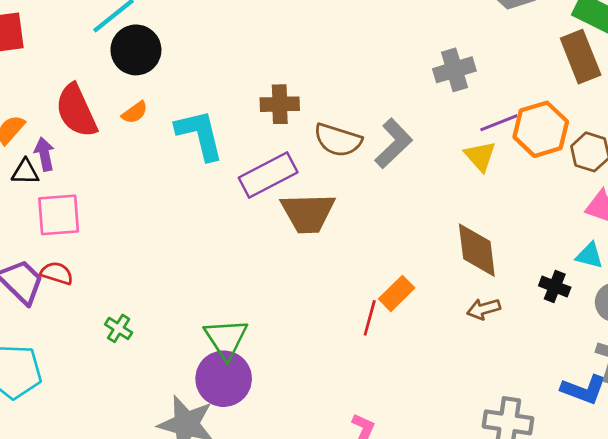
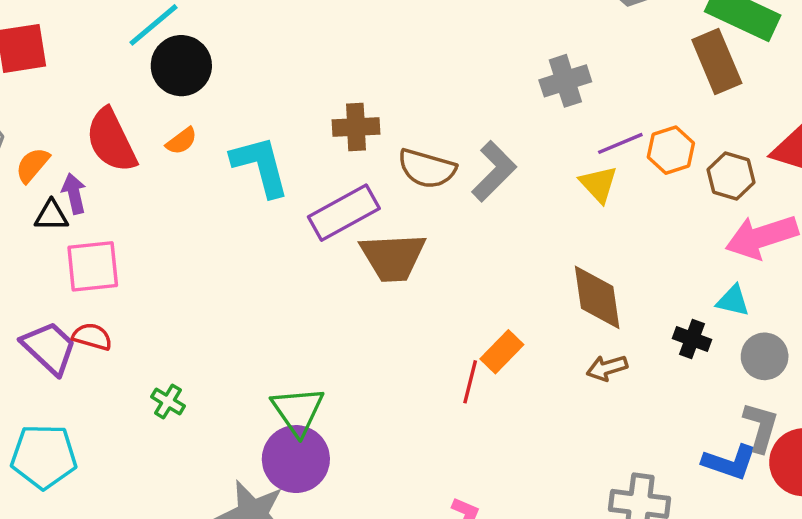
orange hexagon: (541, 129) -> (671, 150), size x0.7

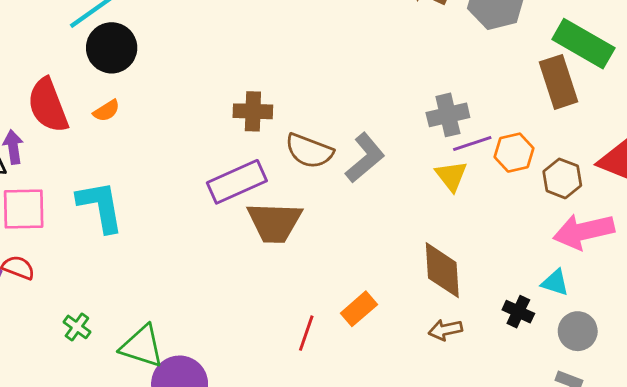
gray cross: (565, 81) -> (448, 115), moved
cyan L-shape: (260, 166) -> (100, 206), moved
red line: (470, 382) -> (306, 333), moved
green triangle: (298, 411) -> (142, 346), moved, turned -42

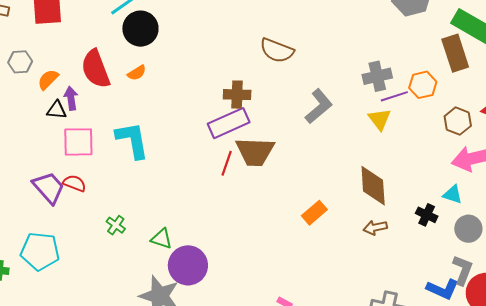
brown cross: (253, 111) -> (237, 95), moved
brown semicircle: (309, 151) -> (277, 50), moved
orange hexagon: (514, 153) -> (423, 85), moved
red line: (306, 333) -> (227, 163), moved
green triangle: (142, 346) -> (162, 239), size x0.7

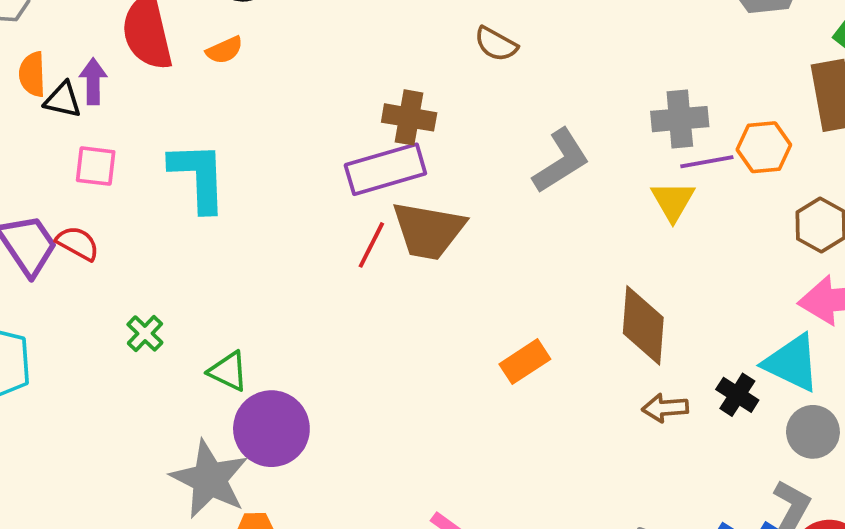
brown semicircle: (277, 50) -> (496, 44), size x0.7
orange semicircle: (48, 79) -> (32, 74), moved, turned -55
pink square: (78, 142) -> (96, 166), size x0.7
cyan triangle: (453, 194) -> (792, 363), size x1.6
brown arrow: (375, 228) -> (665, 408), moved

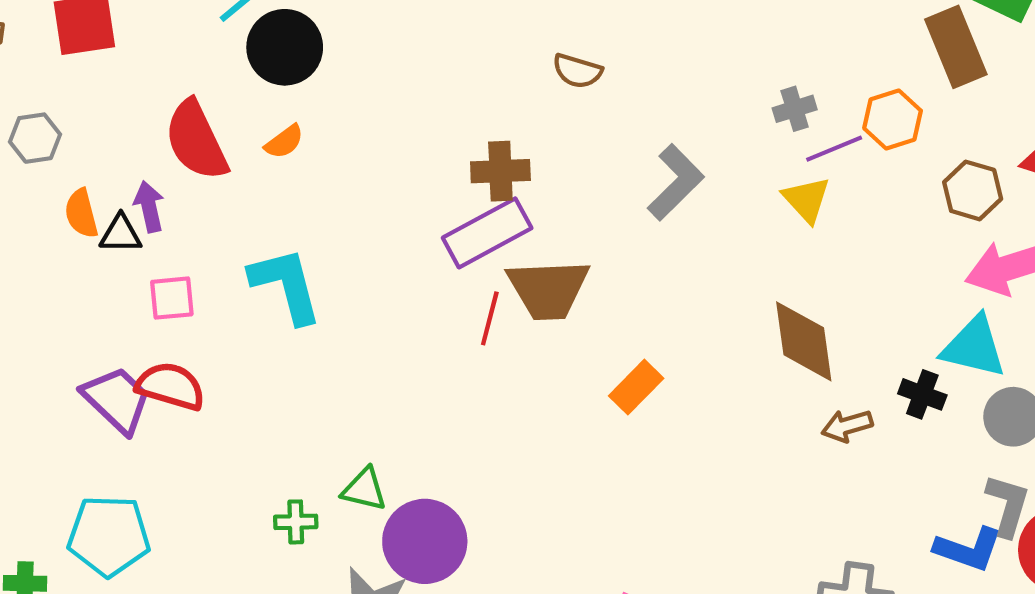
gray cross: (680, 119) -> (795, 109), size x0.7
red semicircle: (78, 243) -> (171, 386), size x1.4
green cross: (145, 333) -> (296, 522), moved, turned -33
orange rectangle: (525, 362) -> (636, 387), moved

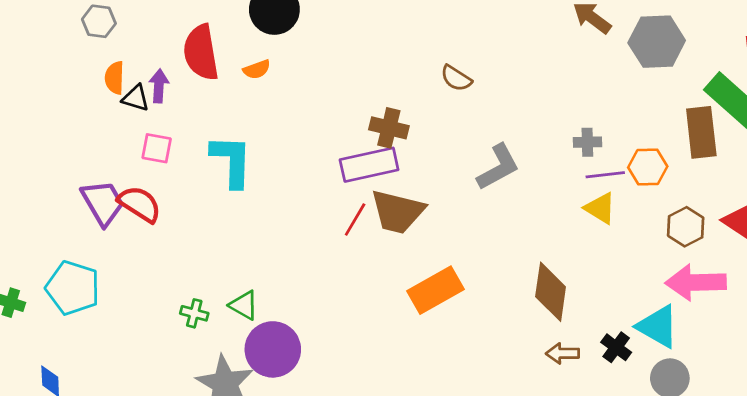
yellow triangle: (807, 199) -> (600, 208), moved, turned -32
orange rectangle: (636, 387) -> (435, 290), size x1.5

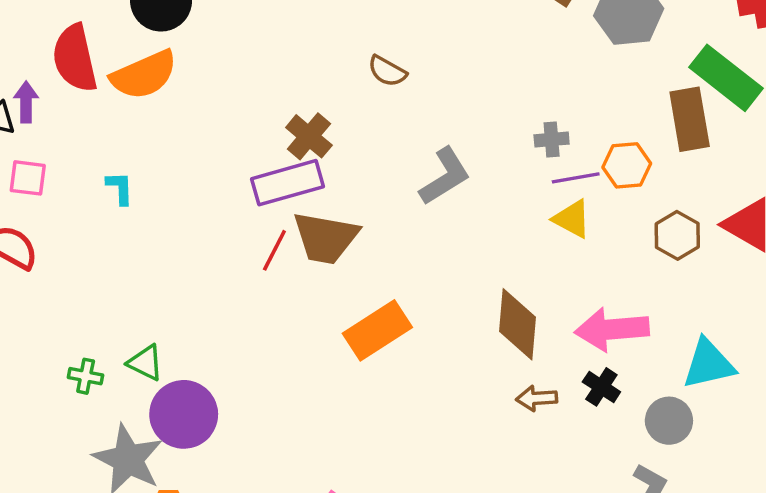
orange semicircle: (257, 69) -> (144, 75), size x2.0
brown cross: (389, 128) -> (309, 136), turned 30
cyan L-shape: (232, 161) -> (120, 188), size x0.5
pink arrow: (696, 282) -> (612, 329), moved
cyan triangle: (658, 326) -> (709, 364), moved, turned -39

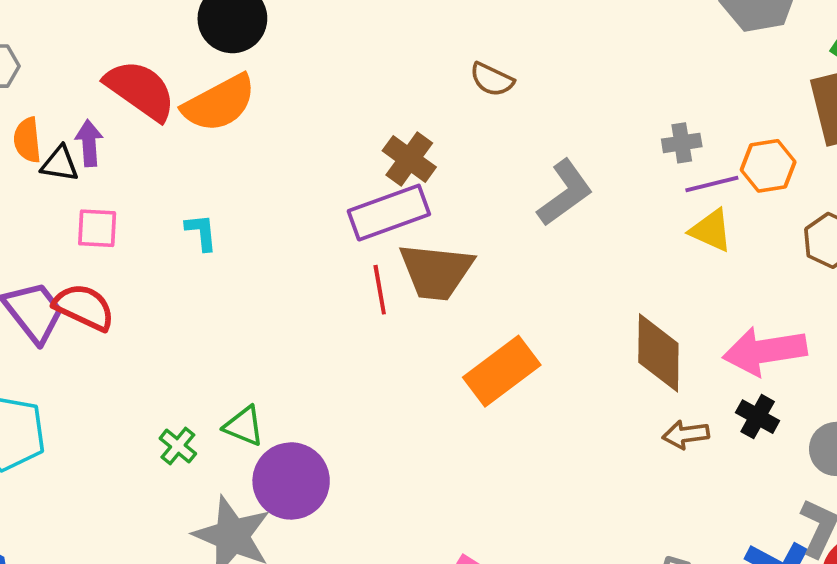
red semicircle: (75, 58) -> (140, 90), turned 142
red line: (274, 250) -> (380, 290), turned -33
green cross: (86, 376) -> (178, 446), turned 32

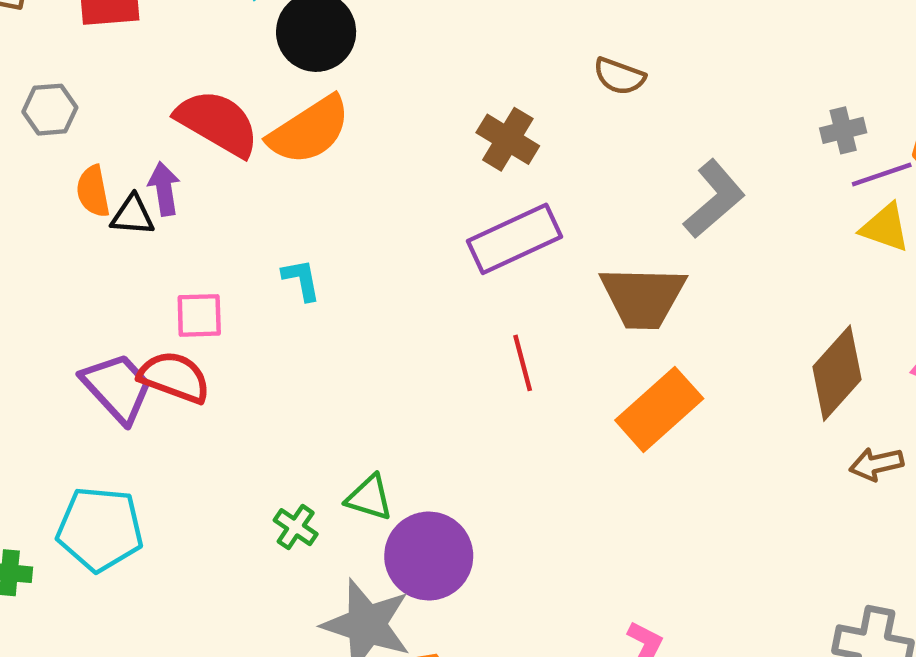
brown cross: (409, 159) -> (508, 139), moved
pink square: (97, 228) -> (199, 315), moved
brown trapezoid: (436, 271) -> (643, 297), moved
red line: (380, 290) -> (523, 363), moved
brown diamond: (658, 353) -> (837, 373), turned 46

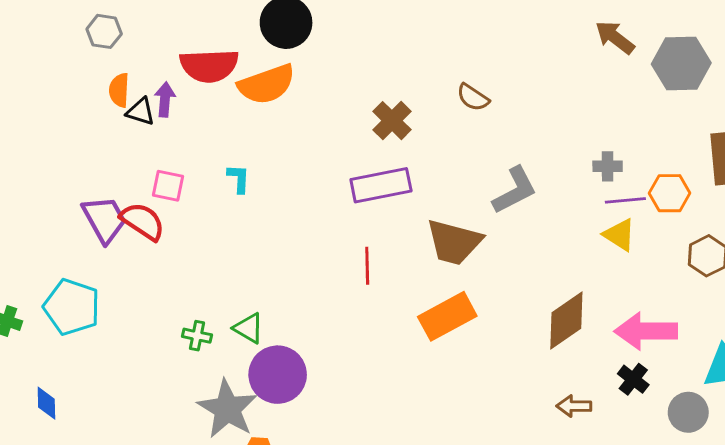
red semicircle: (218, 123) -> (209, 66), turned 134
brown arrow: (876, 464) -> (574, 406), moved
green cross: (296, 527) -> (197, 336), turned -36

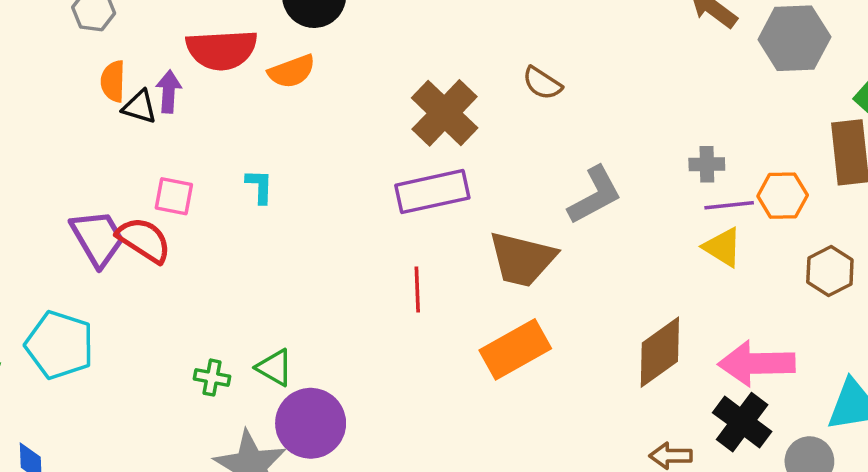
orange semicircle: (267, 84) -> (292, 71), size x0.7
brown cross: (392, 121) -> (445, 113), size x1.4
black cross: (633, 379) -> (742, 422), size x1.5

